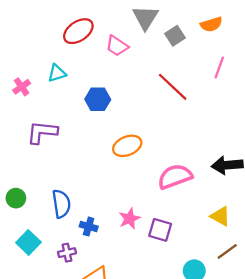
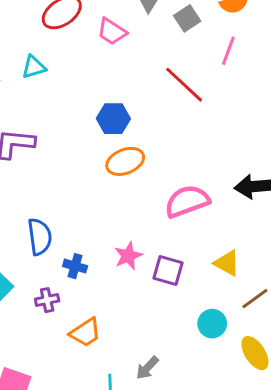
pink line: (219, 67) -> (228, 51), moved
blue hexagon: (98, 99) -> (113, 119), moved
yellow triangle: (220, 216) -> (227, 263), moved

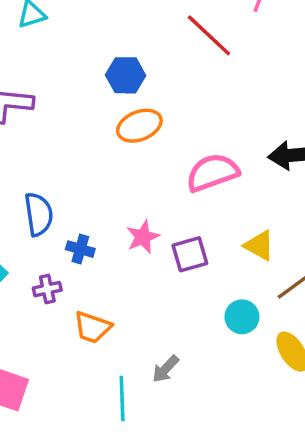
purple square: (168, 271) -> (190, 254), turned -32
orange trapezoid: (85, 332) -> (92, 327), turned 52

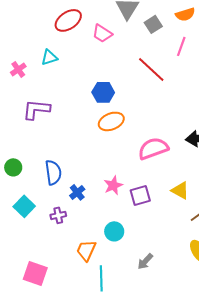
blue cross: (80, 249) -> (77, 192), turned 35
cyan circle: (242, 317) -> (114, 231), moved
orange trapezoid: (92, 327) -> (86, 250), moved, turned 95
gray arrow: (165, 369) -> (145, 261), moved

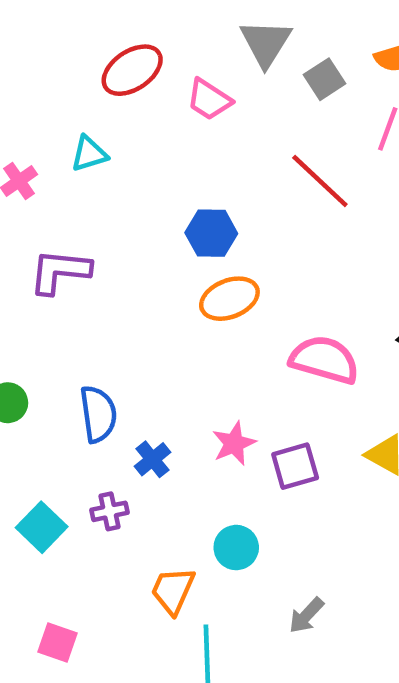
pink semicircle: (153, 148) -> (324, 360), turned 36
cyan square: (24, 206) -> (42, 527), moved
pink square: (35, 273) -> (57, 643), size x0.7

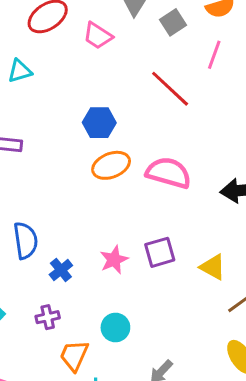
pink semicircle: (324, 360) -> (169, 173), moved
purple square: (295, 466) -> (160, 252), moved
purple cross: (110, 511) -> (48, 317), moved

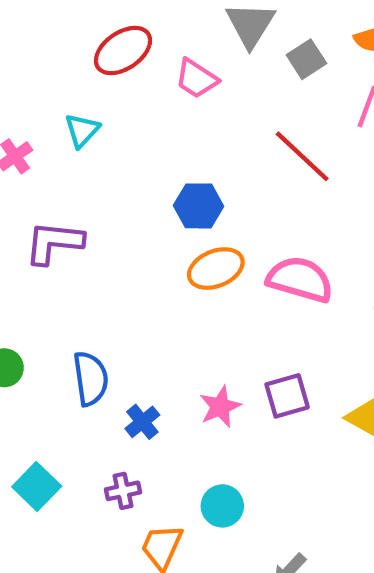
cyan triangle: (20, 71) -> (82, 130), turned -30

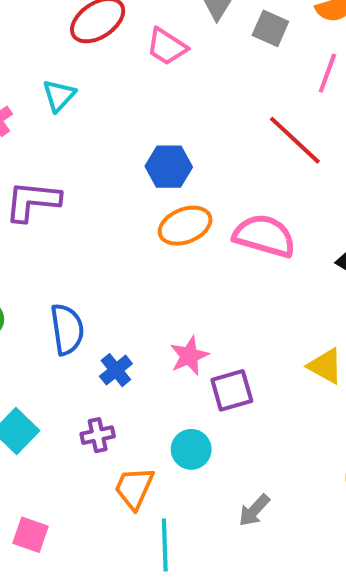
gray square: (306, 59) -> (270, 28), turned -33
red line: (302, 156) -> (295, 140), moved
purple square: (287, 396) -> (232, 390), moved

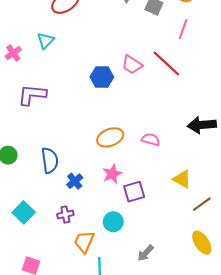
pink trapezoid: (167, 47) -> (132, 65), moved
orange ellipse: (185, 226) -> (110, 137), moved
pink semicircle: (264, 236) -> (151, 140), moved, size x0.6

